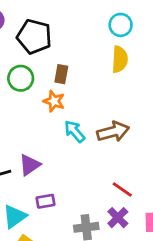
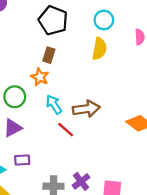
black pentagon: (34, 37) -> (53, 20), moved
green circle: (21, 78) -> (15, 97), moved
red line: (122, 190) -> (66, 130), moved

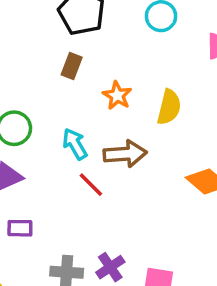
yellow semicircle: (99, 49) -> (169, 107), moved
orange star: (40, 77) -> (117, 95), moved

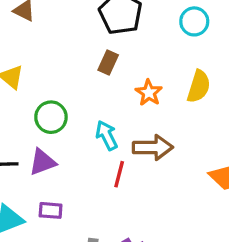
yellow semicircle: (169, 107) -> (199, 86), moved
red line: (91, 185) -> (119, 174), turned 56

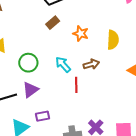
brown rectangle: (108, 63) -> (53, 23), turned 40
yellow semicircle: (199, 86) -> (113, 40), moved
brown arrow: (153, 147) -> (91, 64), size x0.7

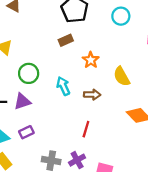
yellow semicircle: (113, 40) -> (122, 76), turned 132
red line: (76, 85) -> (86, 129), moved
purple rectangle: (43, 116) -> (26, 132), turned -32

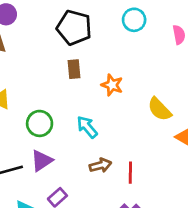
brown rectangle: (66, 40) -> (74, 69), turned -56
yellow semicircle: (122, 76) -> (160, 109), moved
brown arrow: (92, 95) -> (100, 165), moved

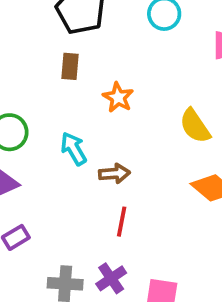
yellow semicircle: (160, 109) -> (195, 126), moved
brown arrow: (100, 165) -> (114, 174), moved

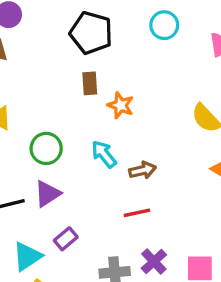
orange star: (118, 97) -> (121, 105), moved
red line: (122, 222) -> (137, 213), moved, turned 76

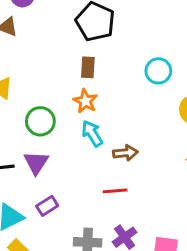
cyan circle: (164, 25) -> (158, 71), moved
orange star: (121, 105) -> (85, 101), moved
purple triangle: (48, 194) -> (36, 163), turned -32

